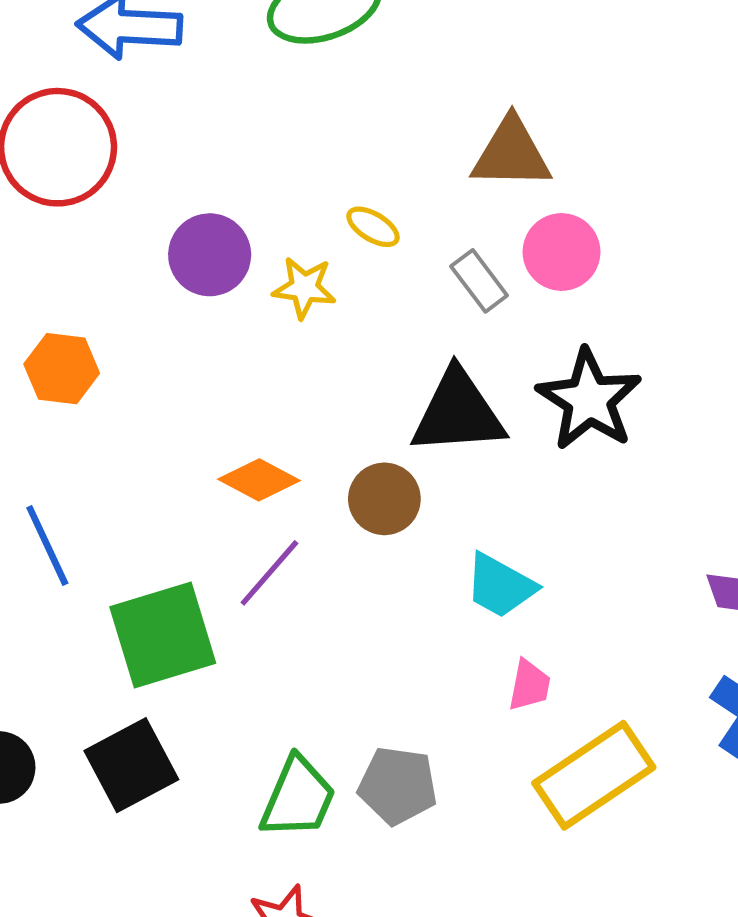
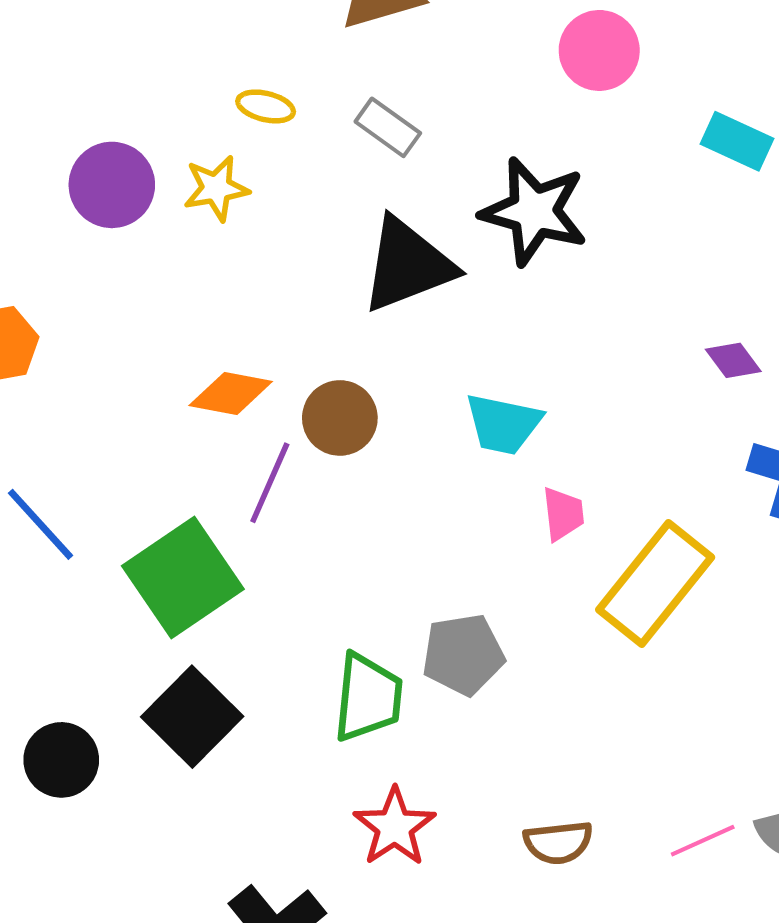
pink circle: (562, 252) -> (599, 50), moved
brown circle: (384, 499) -> (340, 418), moved

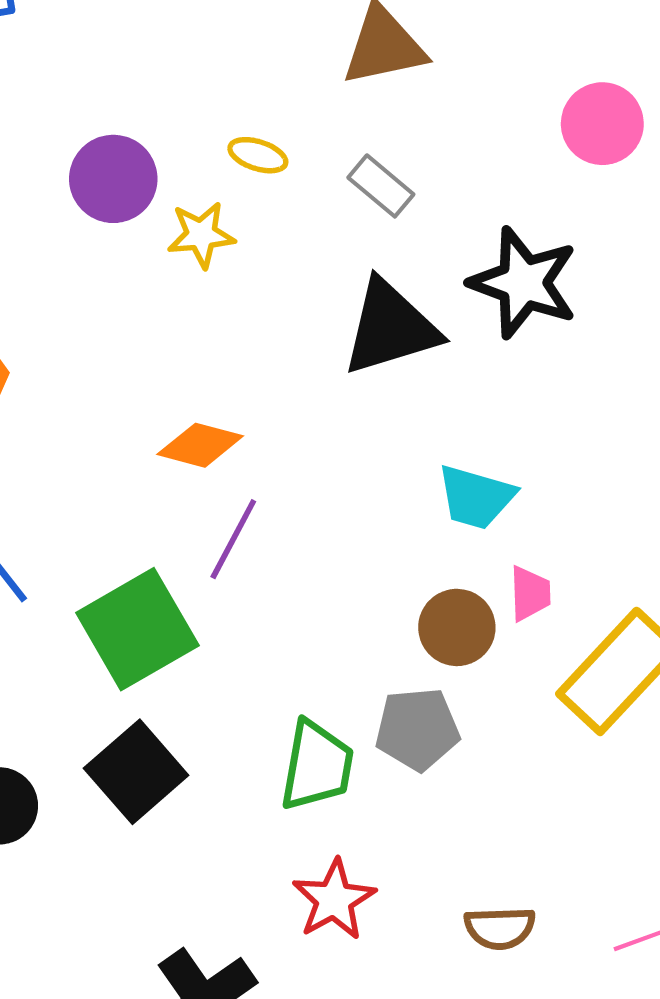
purple circle: (112, 185) -> (113, 179), moved
brown circle: (340, 418) -> (457, 627), moved

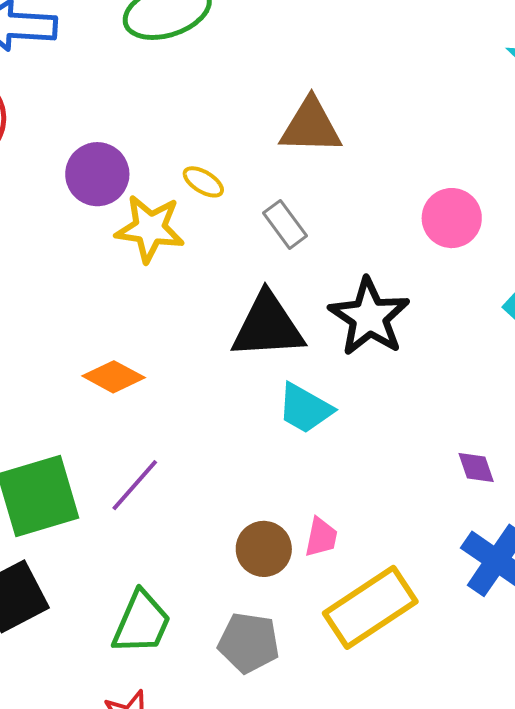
yellow star: (201, 235) -> (150, 229), size x1.4
cyan trapezoid: (476, 497) -> (305, 408), moved
purple line: (233, 539) -> (135, 485), moved
gray pentagon: (417, 729) -> (249, 643), moved

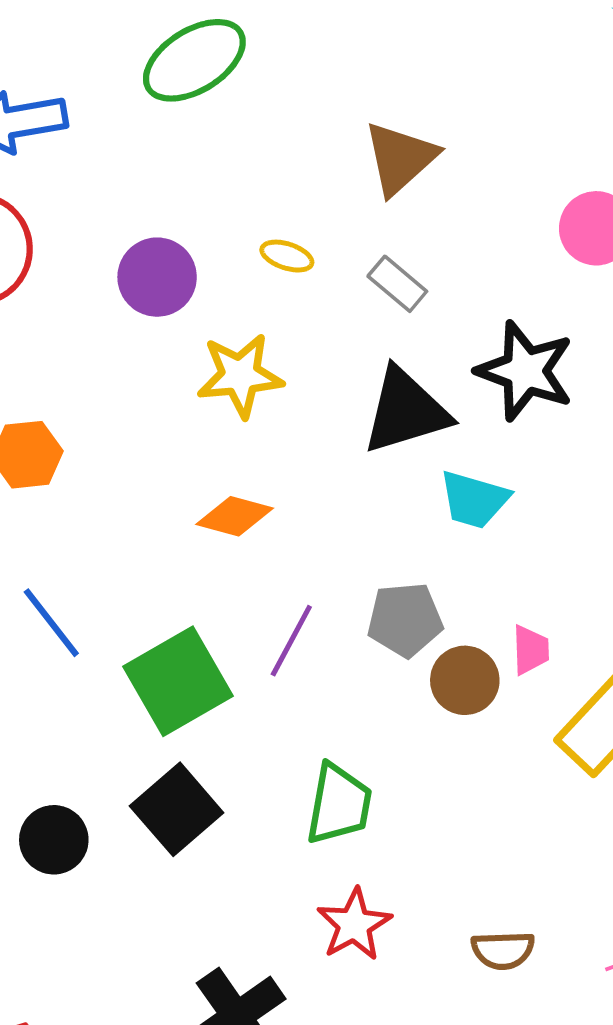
brown triangle: (311, 126) -> (400, 158), turned -30
yellow star: (150, 229) -> (240, 376), moved
gray pentagon: (249, 643) -> (405, 620), moved

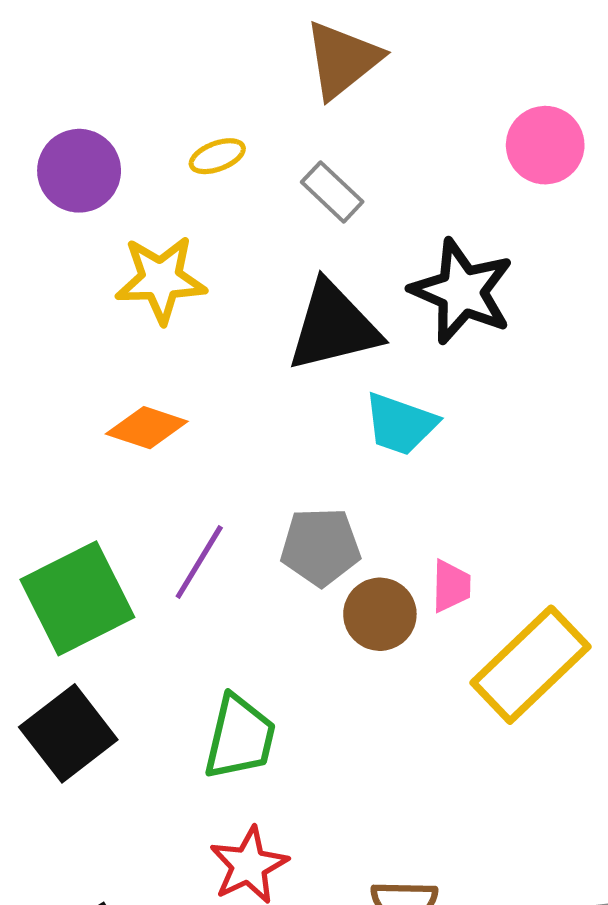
yellow ellipse: (287, 256) -> (217, 156), turned -42

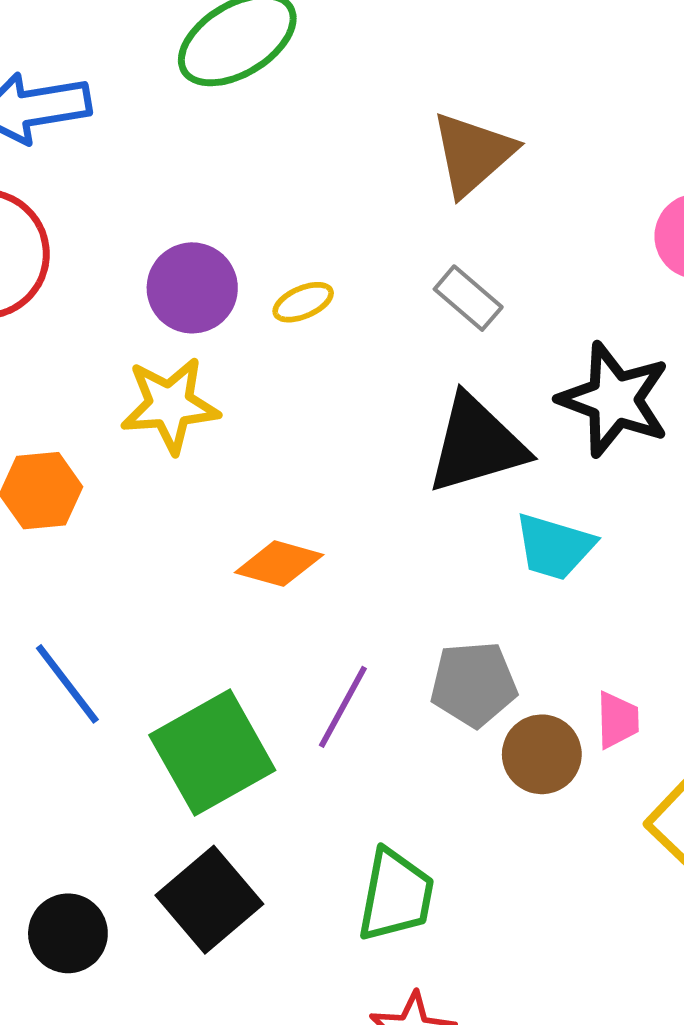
yellow ellipse: (217, 156) -> (303, 302), moved
yellow star: (161, 279) -> (170, 405), moved

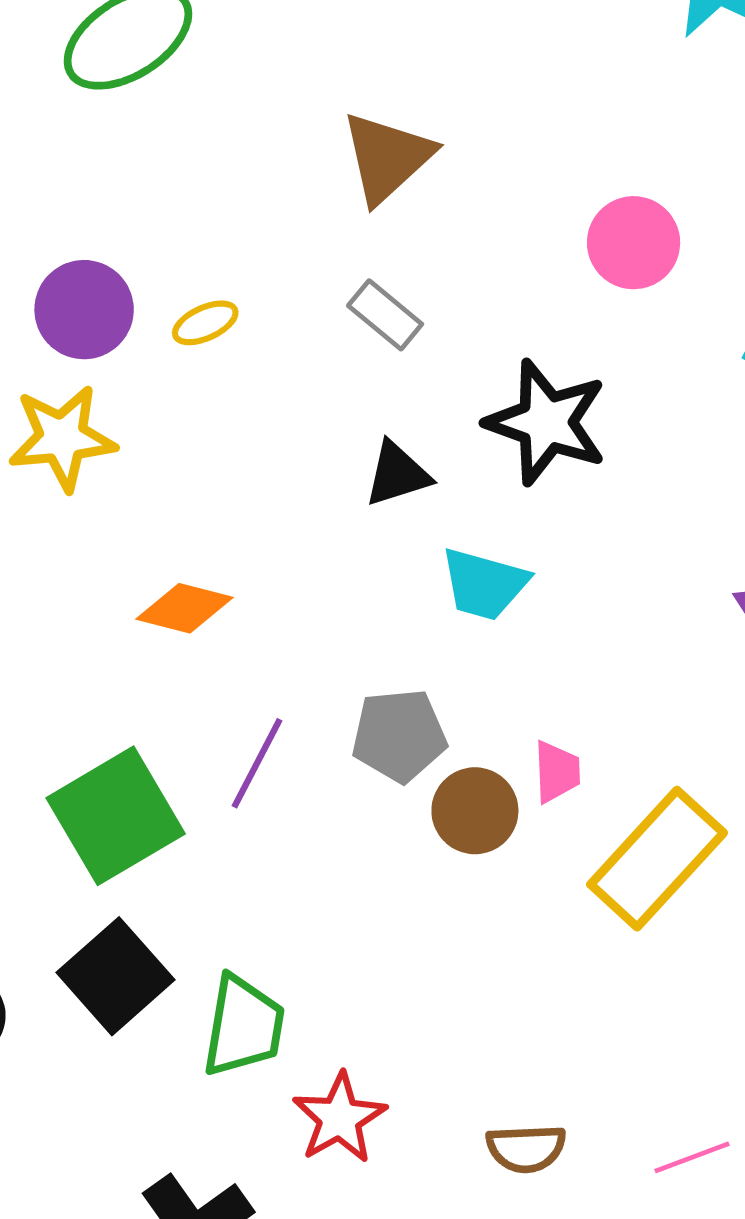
black triangle: (477, 444) -> (397, 474), size x0.6
green trapezoid: (396, 895) -> (243, 1026), moved

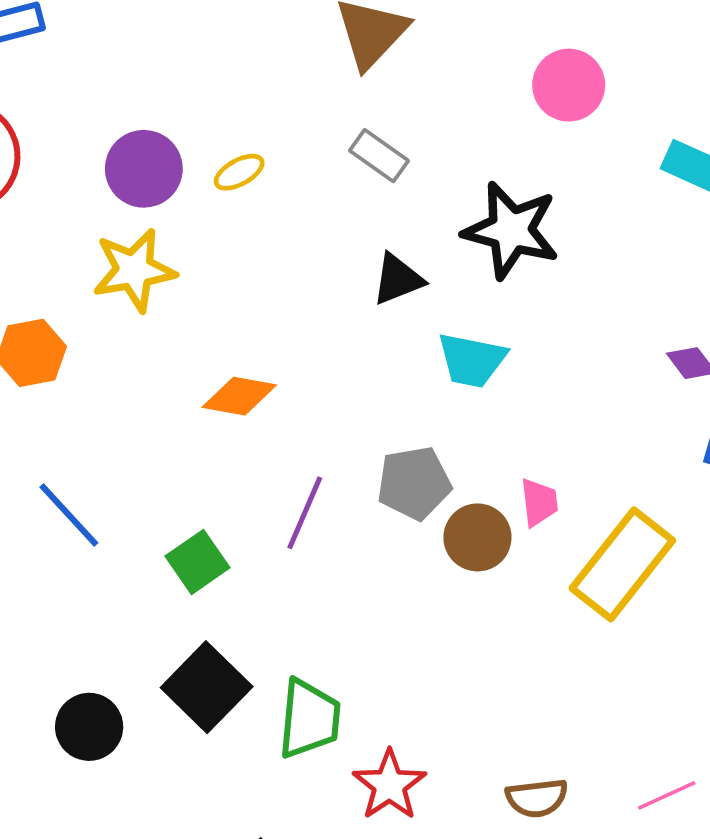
green square: (116, 816) -> (197, 562), size x0.6

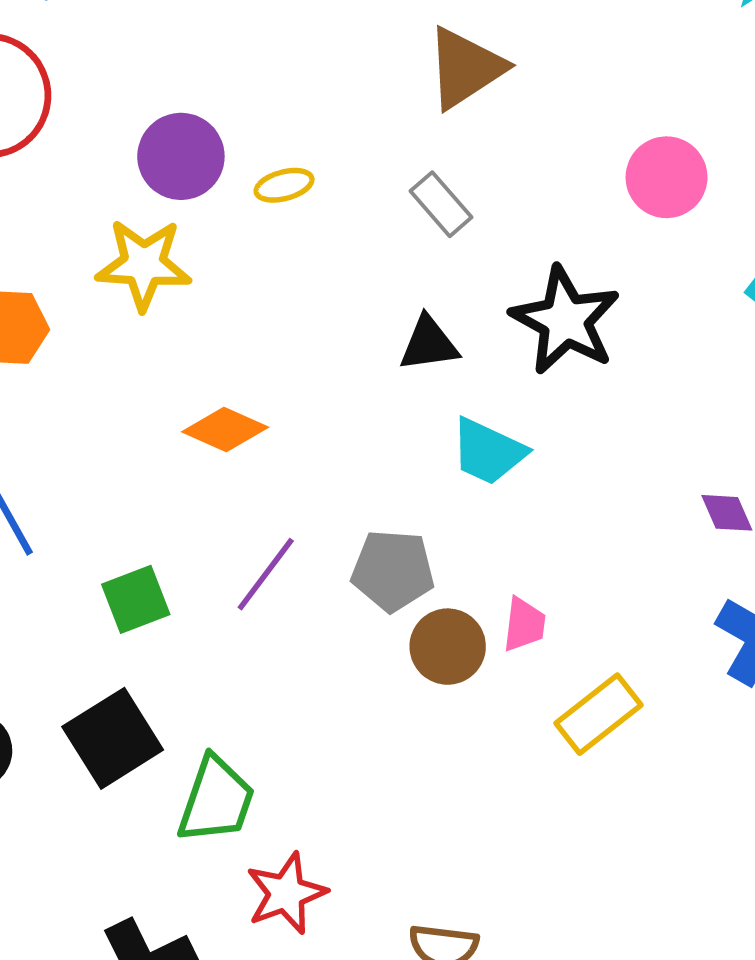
yellow rectangle: (622, 564) -> (599, 714), size x0.7

